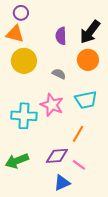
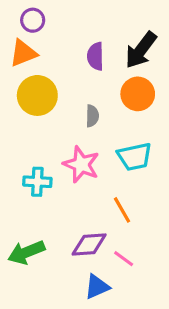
orange triangle: (15, 34) -> (23, 53), turned -36
gray semicircle: (59, 74) -> (92, 116), turned 64
cyan cross: (24, 116) -> (37, 182), size x0.7
orange line: (78, 134) -> (122, 210), turned -60

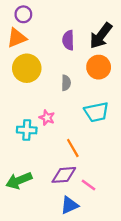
pink star: (81, 164) -> (47, 118), moved, size x0.6
orange line: (122, 210) -> (73, 148), moved

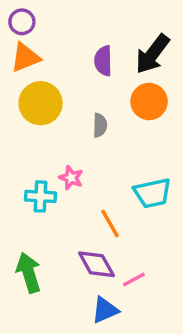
purple circle: (23, 14) -> (22, 22), moved
cyan trapezoid: (96, 112) -> (152, 193), moved
purple diamond: (64, 175) -> (96, 264), turned 65
green arrow: (19, 181) -> (29, 273), turned 95
pink line: (89, 185) -> (134, 279), turned -64

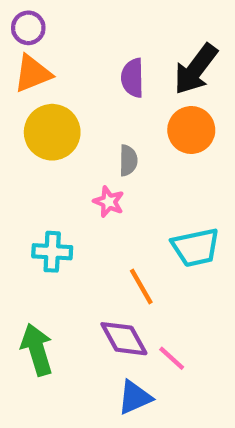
pink star: (71, 178) -> (109, 202), moved
pink line: (134, 279) -> (172, 358), turned 70

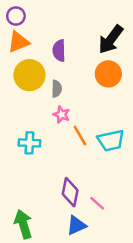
purple semicircle: (133, 78) -> (59, 51), moved
gray semicircle: (128, 160) -> (57, 89), moved
orange line: (141, 287) -> (80, 135), moved
purple diamond: (124, 339) -> (70, 192), turned 40
green arrow: (37, 350) -> (23, 224), moved

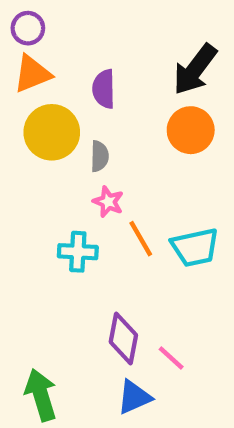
cyan cross: (29, 143) -> (78, 252), moved

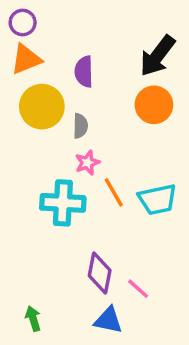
pink star: (108, 202) -> (87, 163), turned 30
cyan cross: (78, 252) -> (63, 203), size x1.4
green arrow: (41, 395) -> (33, 319), size x0.6
blue triangle: (134, 397) -> (108, 320), turned 36

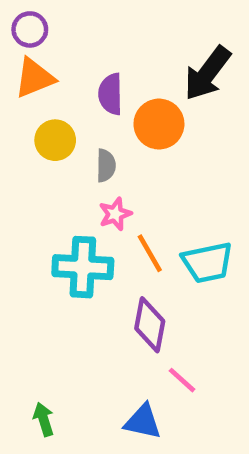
orange circle: (154, 105) -> (159, 124), moved
yellow circle: (42, 107) -> (55, 140), size x0.7
purple diamond: (100, 273) -> (150, 325), moved

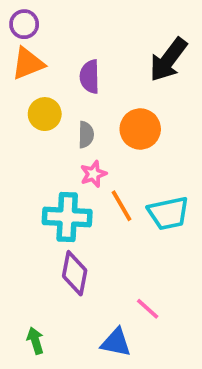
orange circle: (159, 124) -> (140, 129), moved
purple diamond: (150, 325) -> (75, 273), moved

